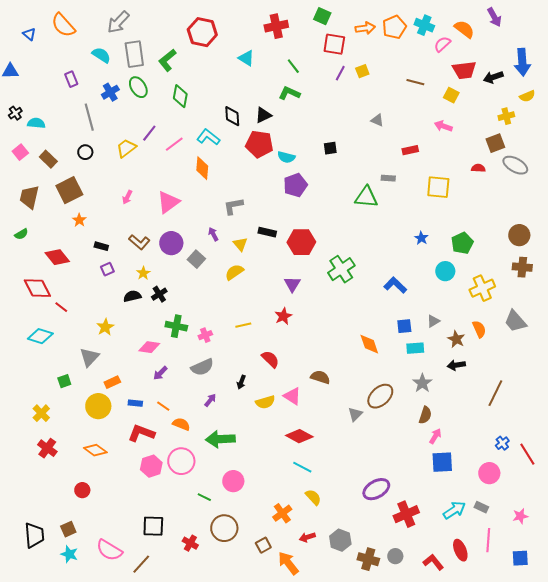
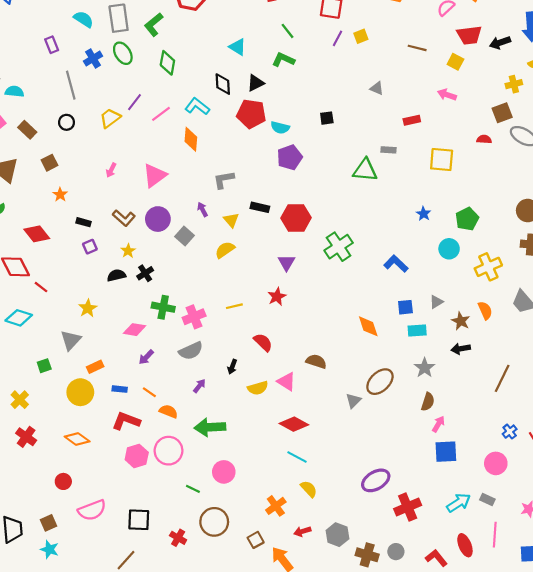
cyan triangle: (246, 58) -> (238, 47), moved
brown square: (69, 190) -> (49, 163), size x0.6
pink cross: (205, 335) -> (194, 317), size x1.5
pink semicircle: (109, 550) -> (92, 510), moved, turned -52

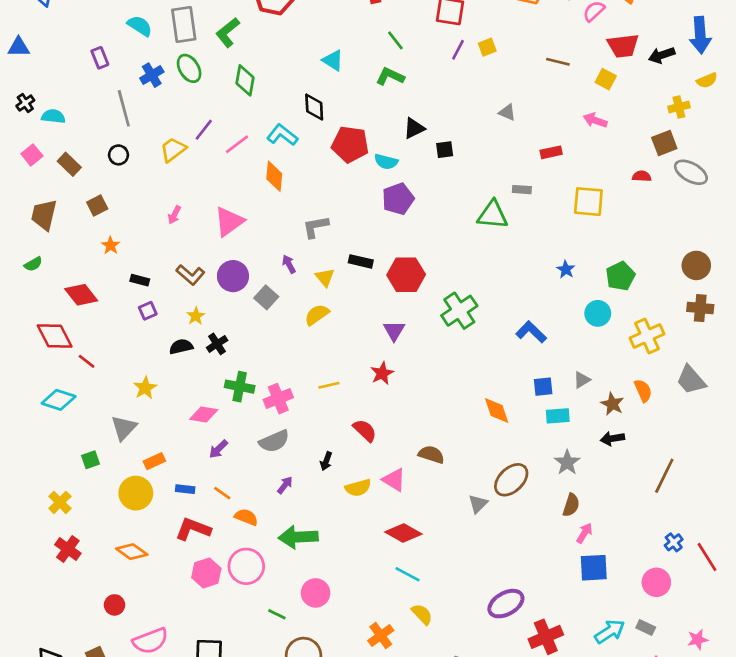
black triangle: (256, 83) -> (414, 128), moved

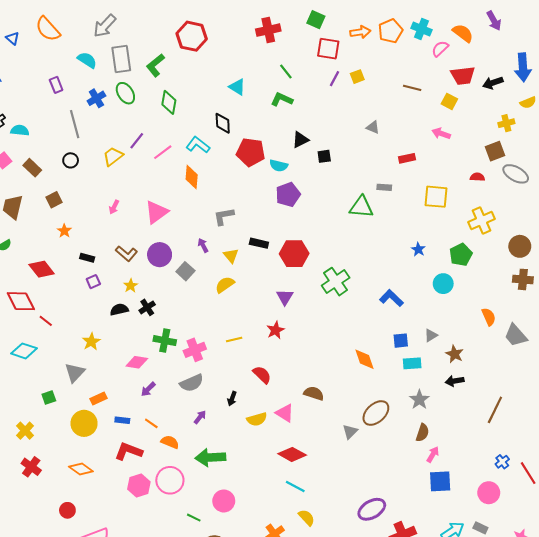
yellow cross: (647, 336) -> (481, 220), moved
orange semicircle: (643, 391) -> (489, 317), moved

